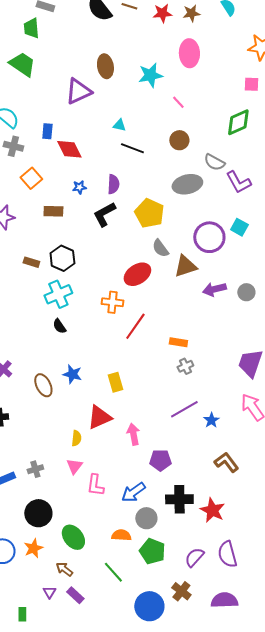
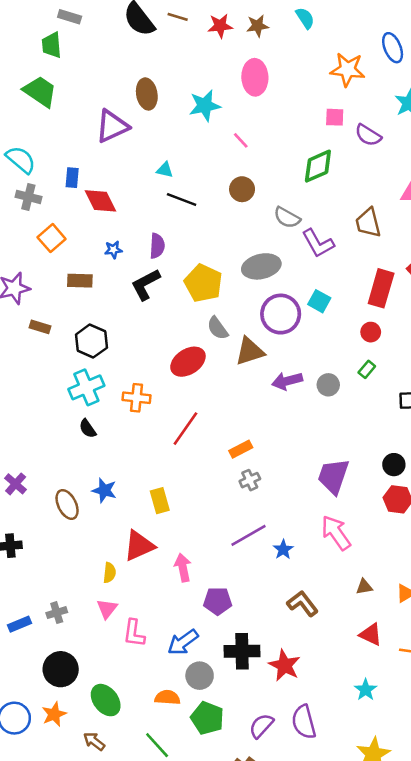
gray ellipse: (187, 184) -> (261, 266), moved
brown rectangle: (31, 262) -> (40, 327), moved
orange cross: (112, 302) -> (137, 398), moved
orange rectangle: (178, 342) -> (241, 449), turned -36

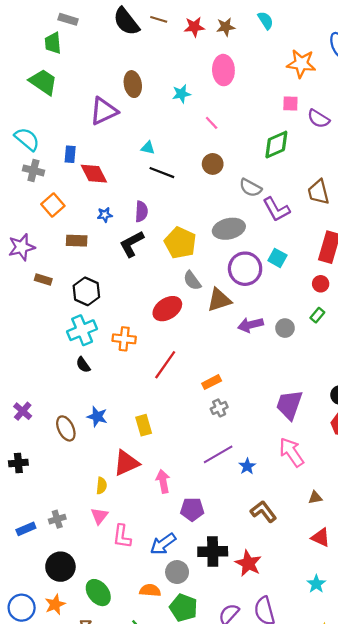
cyan star: (205, 106) -> (181, 94), size x0.7

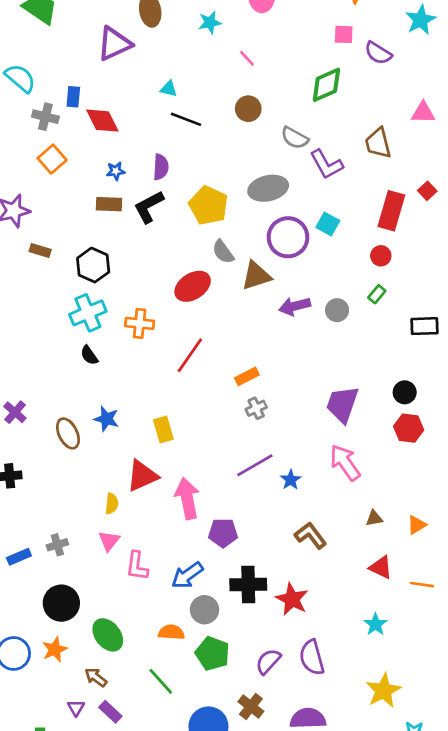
gray cross: (33, 170) -> (45, 117), moved
brown rectangle: (77, 241) -> (109, 204), moved
pink arrow: (163, 481) -> (187, 498), size x1.4

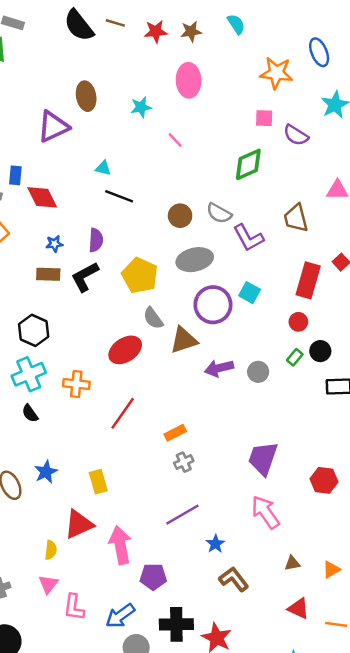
brown circle: (248, 109) -> (180, 216), moved
black circle: (405, 392) -> (320, 351), moved
blue star: (106, 419) -> (46, 472), turned 30
blue star: (291, 480) -> (215, 544), moved

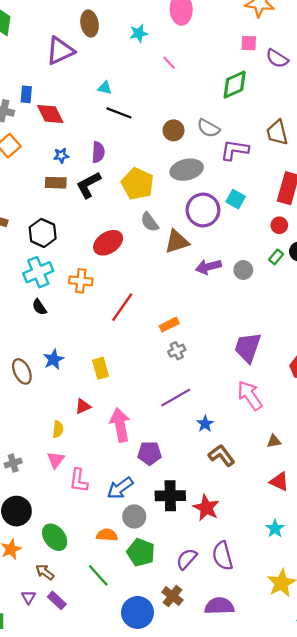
purple L-shape: (248, 238) -> (235, 150), turned 128
red ellipse: (125, 350) -> (108, 243), moved
red triangle: (79, 524) -> (83, 406), size x0.6

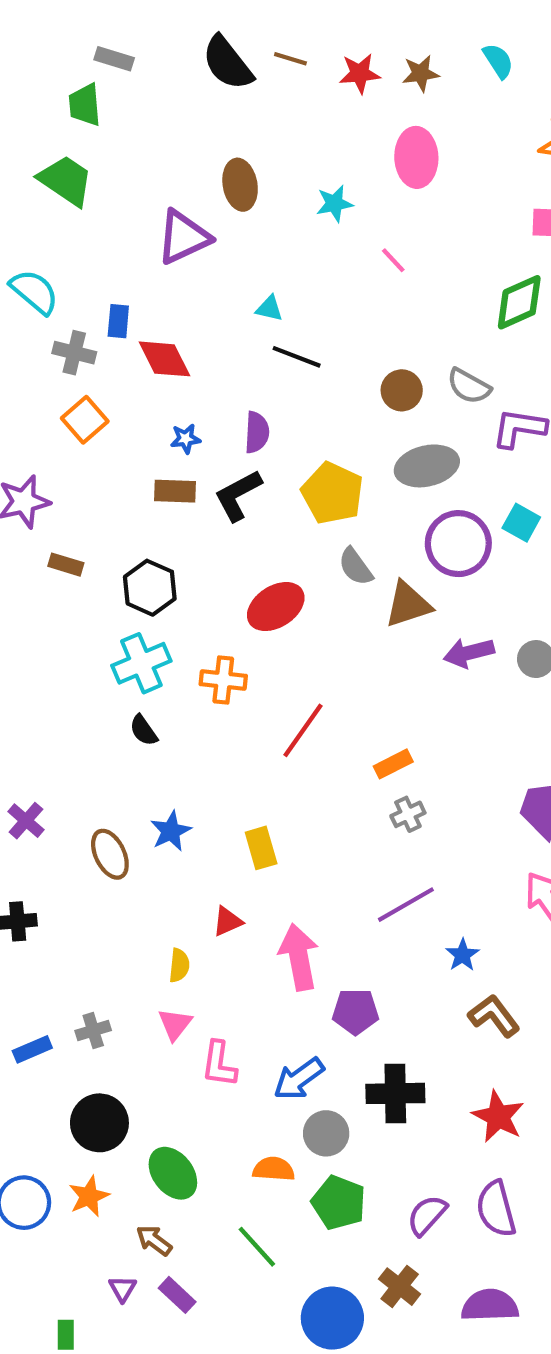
red star: (206, 508) -> (498, 1117), moved

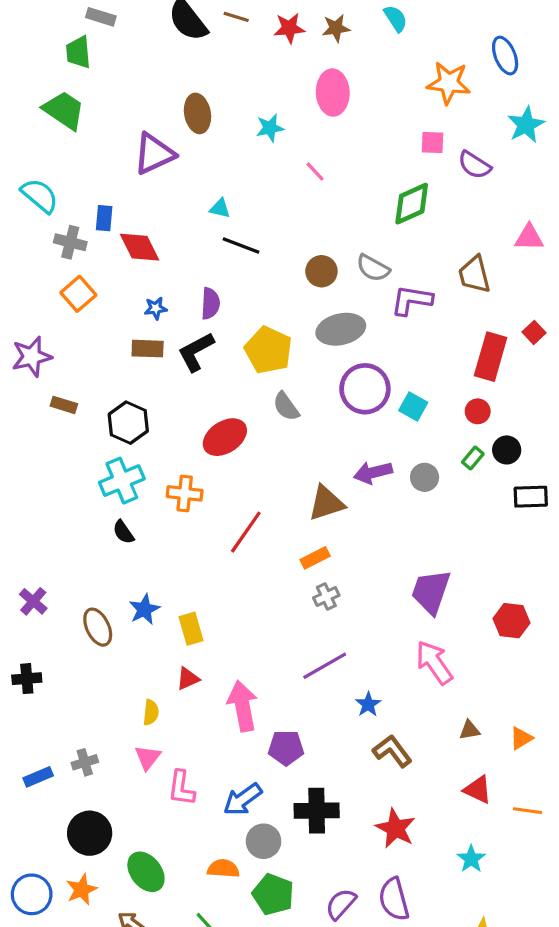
cyan square: (521, 523) -> (413, 407), moved
brown triangle: (408, 604) -> (326, 503), moved
yellow rectangle: (261, 848) -> (191, 629), moved

